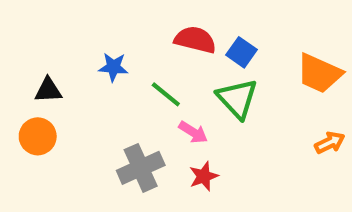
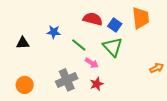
orange trapezoid: (319, 73) -> (141, 18), moved, turned -120
orange circle: (38, 136) -> (25, 85), moved

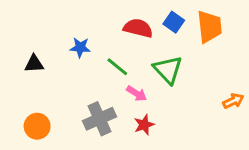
blue square: (115, 25) -> (174, 22), moved

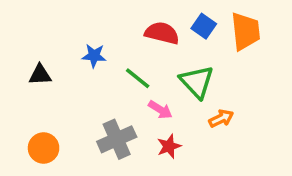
orange arrow: (233, 101) -> (221, 118), moved

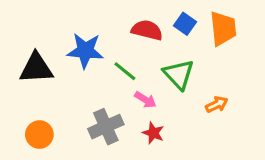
blue star: (94, 56) -> (85, 51), size x1.6
black triangle: (40, 75) -> (36, 68), size x1.6
orange arrow: (221, 118) -> (217, 104), moved
red star: (169, 146) -> (153, 133), turned -30

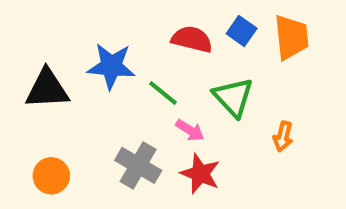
orange arrow: (217, 104) -> (283, 136), turned 130
gray cross: (106, 127) -> (138, 165), turned -36
red star: (153, 133) -> (200, 174), size x1.4

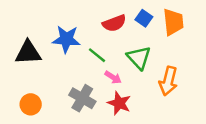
red semicircle: (192, 39) -> (114, 23), turned 145
orange arrow: (283, 136) -> (168, 81), size x1.6

